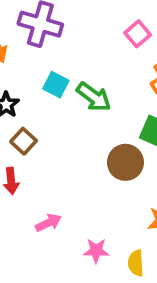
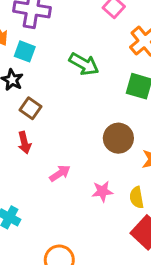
cyan square: (56, 85) -> (25, 51), moved
brown circle: (125, 162) -> (118, 138), moved

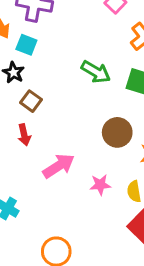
green arrow: (84, 64) -> (96, 72), moved
pink arrow: (60, 173) -> (59, 166), size x1.5

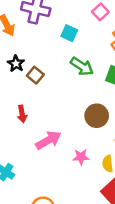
cyan square: (26, 45) -> (69, 33), moved
brown square: (31, 101) -> (35, 75), moved

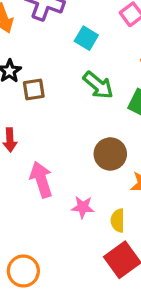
brown square: (35, 75) -> (34, 90), turned 35
pink arrow: (48, 140) -> (41, 180), turned -85

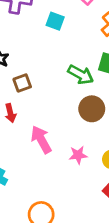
green arrow: (98, 85) -> (81, 75), moved
brown square: (34, 90) -> (22, 83), moved

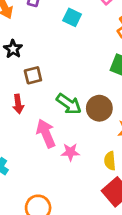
green arrow: (81, 75) -> (69, 104), moved
pink star: (78, 155) -> (70, 152), moved

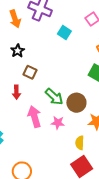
brown square: (33, 75) -> (30, 72), turned 32
pink star: (70, 152) -> (58, 123), moved

